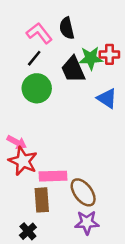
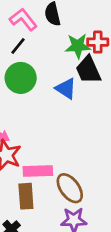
black trapezoid: (73, 69) -> (88, 70), moved
blue triangle: (107, 98) -> (66, 89), moved

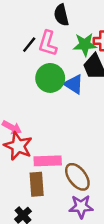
pink L-shape: (23, 19) -> (48, 43), moved, turned -125
green circle: (21, 78) -> (50, 78), moved

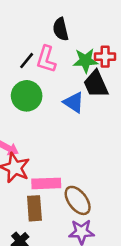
green circle: (50, 78) -> (27, 96), moved

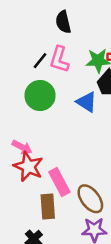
black semicircle: (61, 29) -> (63, 22), moved
pink rectangle: (46, 183) -> (59, 182), turned 64

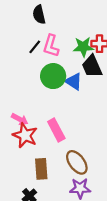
black semicircle: (63, 22) -> (39, 15), moved
green circle: (40, 96) -> (53, 76), moved
pink rectangle: (59, 182) -> (56, 130), moved

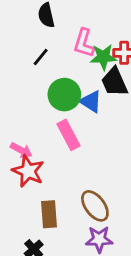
pink L-shape: (51, 46) -> (84, 43), moved
pink rectangle: (56, 130) -> (69, 135), moved

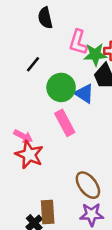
black line: (41, 57) -> (33, 64), moved
brown rectangle: (49, 214) -> (48, 212), moved

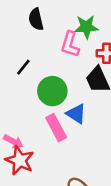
green star: (95, 54) -> (86, 27), moved
blue triangle: (84, 94) -> (76, 114), moved

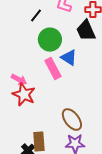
black line: (23, 67) -> (36, 16), moved

